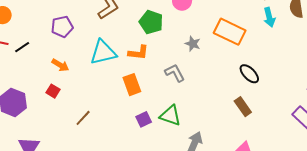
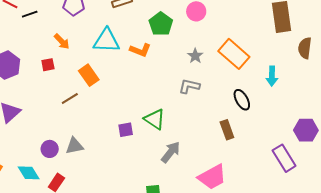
cyan arrow: (269, 17) -> (272, 76), moved
gray L-shape: (175, 73) -> (189, 86), moved, turned -65
orange rectangle: (132, 85) -> (89, 75), moved, turned -30
red square: (53, 91) -> (48, 65), turned 32
purple square: (144, 119) -> (126, 130), moved

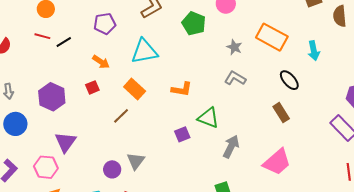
orange L-shape: (140, 50) -> (182, 89), moved
gray L-shape: (189, 86) -> (235, 78), turned 30
gray triangle: (74, 146) -> (136, 161), turned -30

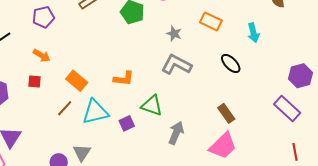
orange rectangle: (272, 37) -> (211, 21), size x0.7
cyan triangle: (144, 51) -> (95, 112), moved
gray L-shape: (235, 78) -> (176, 65), size x1.4
red square: (92, 87) -> (34, 81), turned 32
brown rectangle: (281, 113) -> (226, 113), moved

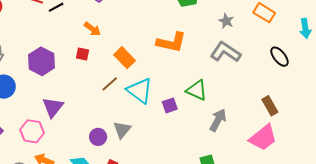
orange L-shape: (124, 78) -> (171, 42), moved, size x1.4
cyan triangle: (95, 112) -> (140, 91), turned 44

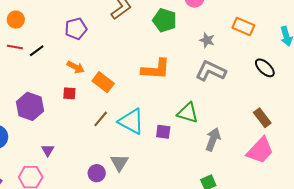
orange rectangle: (124, 58) -> (103, 82), moved
purple square: (170, 105) -> (163, 132), turned 35
purple triangle: (53, 107) -> (48, 150), size x0.6

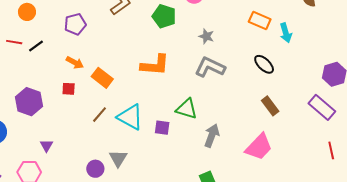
orange circle: (16, 20) -> (27, 12), moved
orange rectangle: (243, 27) -> (260, 20), moved
brown rectangle: (262, 118) -> (270, 106), moved

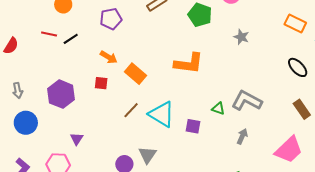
gray L-shape: (210, 67) -> (247, 101), moved
green triangle: (187, 109) -> (218, 109), size x0.6
gray arrow: (212, 136) -> (242, 136), size x0.7

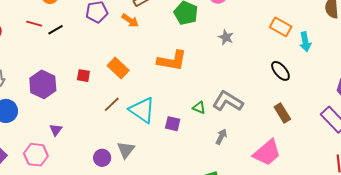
orange arrow: (109, 57) -> (130, 20), moved

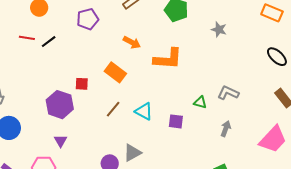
orange arrow: (130, 20) -> (132, 42), moved
purple hexagon: (43, 84) -> (60, 105), moved
gray L-shape: (228, 101) -> (228, 93), size x0.7
cyan triangle: (142, 110) -> (144, 111), size x0.7
gray triangle: (126, 150) -> (132, 153), turned 30

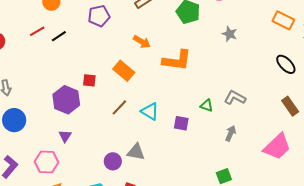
red line: (27, 38) -> (37, 31), turned -42
gray triangle: (132, 153) -> (136, 152), turned 36

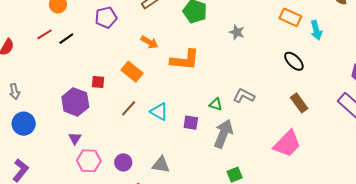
gray arrow: (231, 133) -> (223, 134), moved, size x1.8
gray triangle: (136, 152) -> (161, 165), moved
pink hexagon: (47, 162) -> (89, 161), moved

